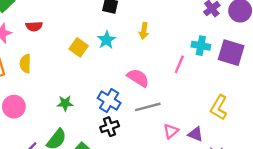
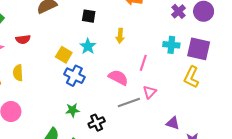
pink line: (179, 64) -> (143, 63), moved
blue cross: (109, 101) -> (74, 76), moved
green star: (65, 103) -> (72, 110), moved
yellow L-shape: (219, 107) -> (191, 77), moved
pink triangle: (171, 131) -> (150, 92), moved

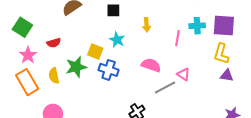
pink line: (143, 63) -> (178, 38), moved
pink triangle: (150, 92) -> (183, 74), turned -32
green star: (72, 110) -> (76, 67), moved, size x1.5
purple triangle: (173, 123) -> (227, 75), moved

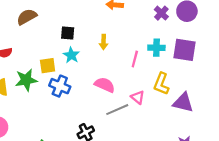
black square: (113, 10) -> (68, 33), moved
yellow square: (95, 51) -> (48, 66), turned -35
yellow L-shape: (221, 54) -> (161, 84), moved
purple triangle: (227, 75) -> (183, 102), size x1.5

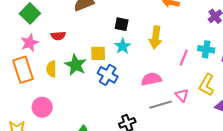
yellow arrow: (104, 42) -> (155, 37), size x1.5
green star: (26, 80) -> (76, 65), turned 30
pink semicircle: (105, 85) -> (151, 79), turned -42

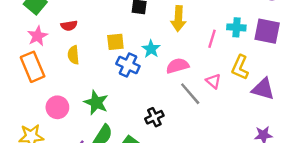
cyan star: (123, 46) -> (151, 49), moved
green star: (76, 65) -> (96, 103), moved
yellow semicircle: (51, 69) -> (73, 55), moved
gray line: (161, 105) -> (190, 94), turned 70

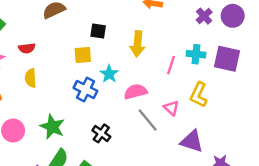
yellow square: (115, 42) -> (83, 55), moved
purple triangle: (263, 89) -> (192, 141), moved
black cross: (154, 117) -> (101, 133), moved, turned -30

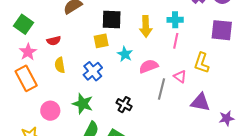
black square: (98, 31) -> (112, 19), size x1.5
cyan cross: (196, 54) -> (175, 20), moved
blue cross: (85, 90) -> (93, 71), moved, turned 30
gray line: (148, 120) -> (161, 89), turned 60

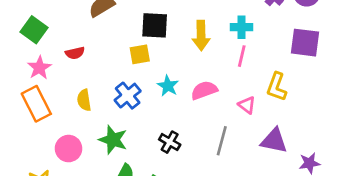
cyan star: (125, 54) -> (168, 86), moved
yellow semicircle: (60, 65) -> (84, 100), moved
gray line: (161, 89) -> (222, 141), moved

